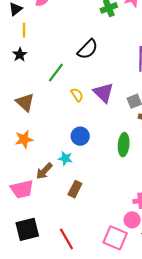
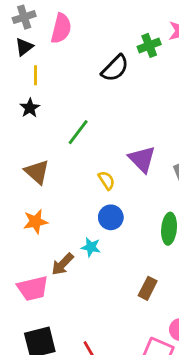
black semicircle: (88, 49) -> (115, 68), moved
yellow semicircle: (77, 95) -> (107, 180), moved
brown rectangle: (75, 189) -> (148, 288), moved

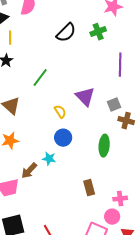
green cross: (149, 45) -> (98, 32), moved
brown rectangle: (148, 288) -> (89, 188), turned -42

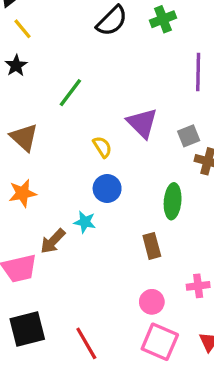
yellow line: (10, 38) -> (22, 29), turned -40
brown rectangle: (89, 188) -> (152, 246), moved
pink circle: (112, 217) -> (152, 302), moved

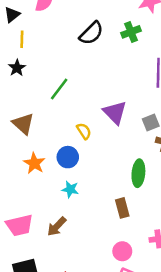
yellow line: (22, 29) -> (22, 39), turned 42
blue circle: (107, 188) -> (68, 157), moved
orange star: (22, 193) -> (34, 163), moved, turned -30
brown arrow: (53, 241) -> (57, 226), moved

